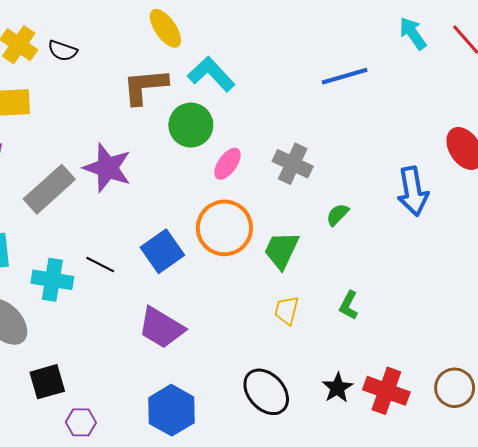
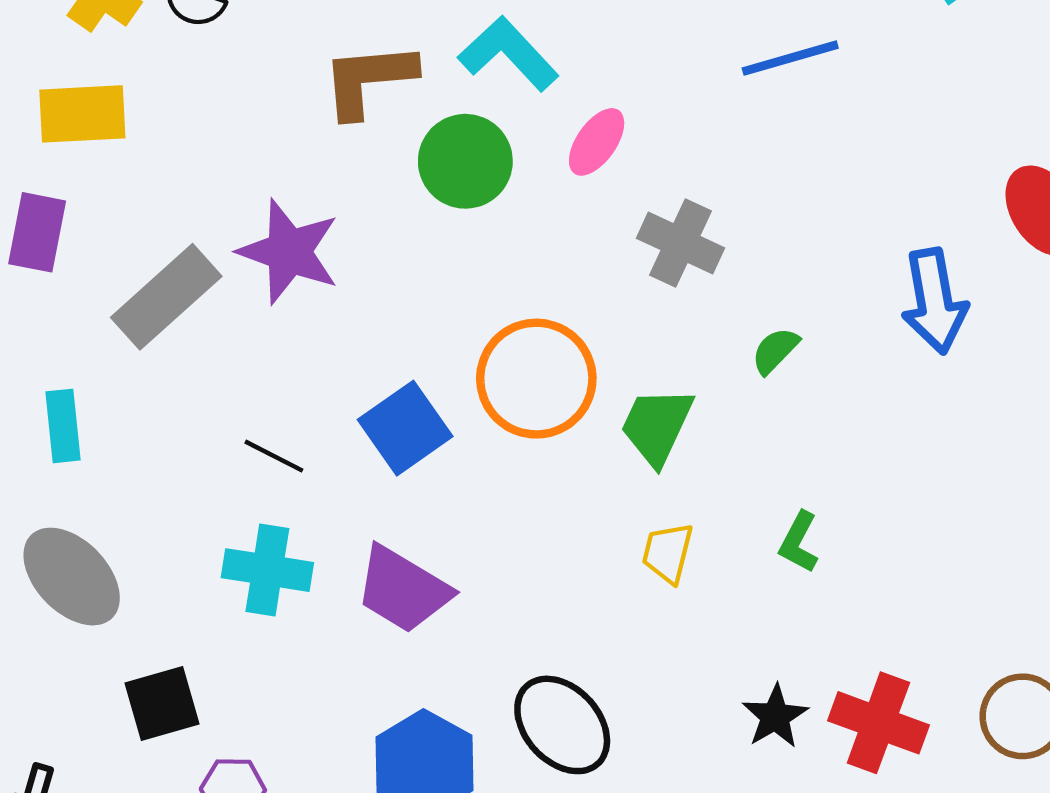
pink ellipse: (228, 164) -> (597, 142), moved
cyan cross: (52, 280) -> (267, 570), moved
black ellipse: (266, 392) -> (562, 725), moved

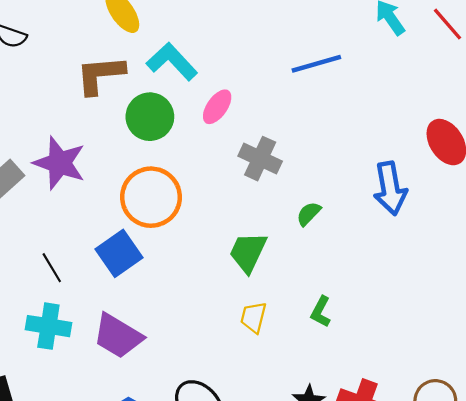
orange circle: (536, 379) -> (151, 197), moved
black line: (274, 456) -> (52, 268), turned 32

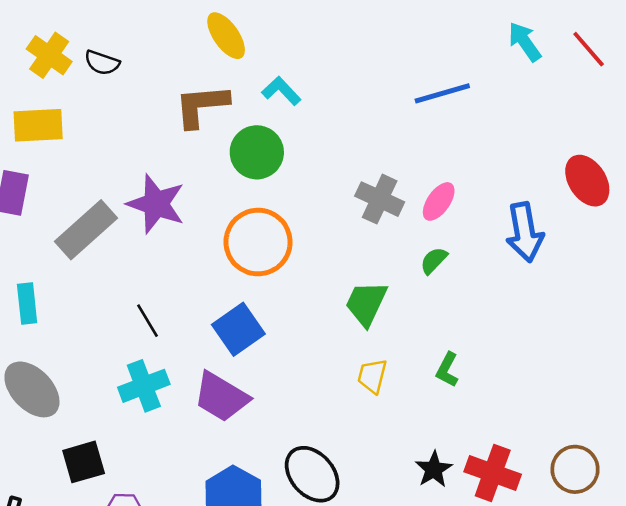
cyan L-shape: (172, 62) -> (281, 91), size x0.7
pink ellipse: (217, 107) -> (439, 201), moved
blue square: (119, 253) -> (238, 329), moved
cyan cross: (48, 326) -> (144, 386), turned -30

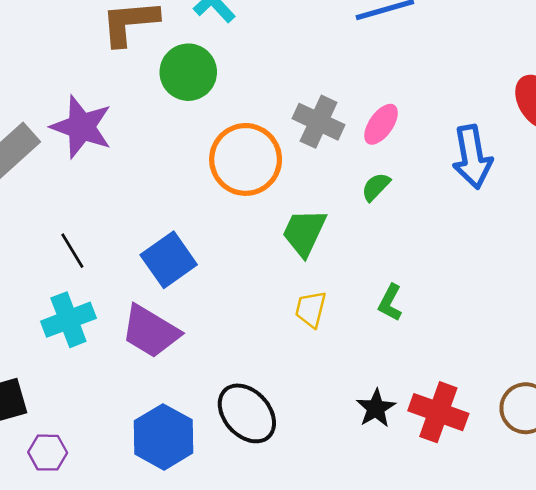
orange circle: (258, 242) -> (246, 159), moved

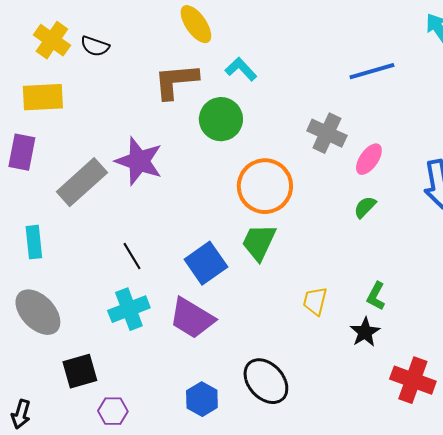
gray cross: (319, 122) -> (327, 133), moved
green trapezoid: (304, 232) -> (259, 242), moved
black star: (376, 408) -> (365, 332), moved
blue hexagon: (164, 437) -> (202, 399), size x0.7

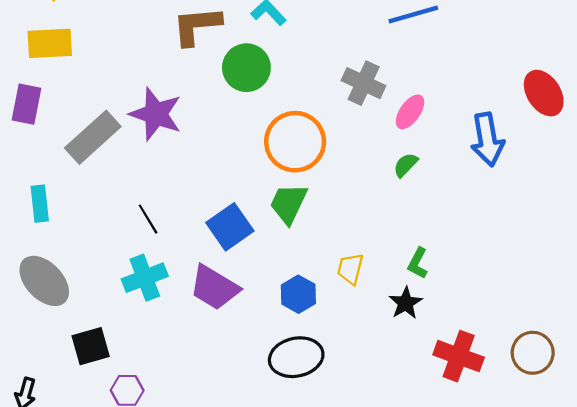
black ellipse: (266, 381) -> (296, 357), turned -60
blue hexagon: (202, 399) -> (298, 294), moved

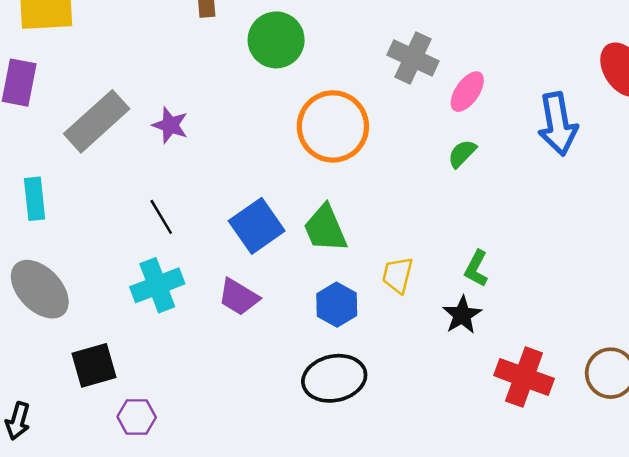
purple star: (156, 114) -> (170, 125), moved, size x0.6
green trapezoid: (288, 204) -> (325, 228), moved, turned -48
purple trapezoid: (214, 288) -> (239, 297), size x0.7

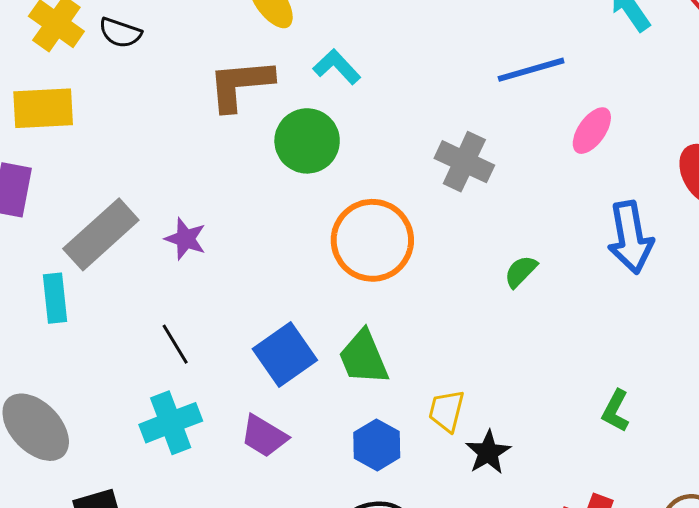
pink ellipse: (467, 92) -> (592, 131), moved
cyan rectangle: (35, 199) -> (55, 298), moved
green L-shape: (476, 269) -> (616, 411), moved
black star: (462, 315) -> (488, 452), moved

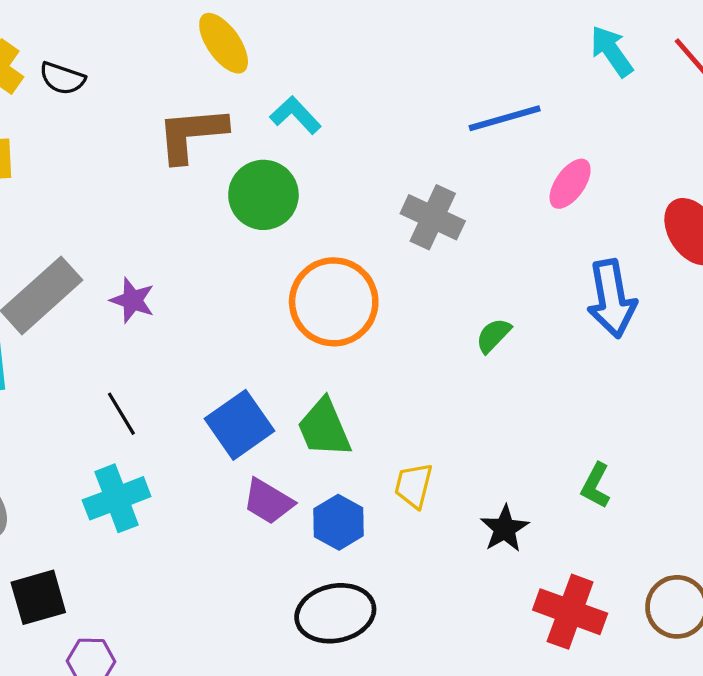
purple trapezoid: (264, 436) -> (268, 501), moved
black star: (488, 452) -> (505, 529), moved

